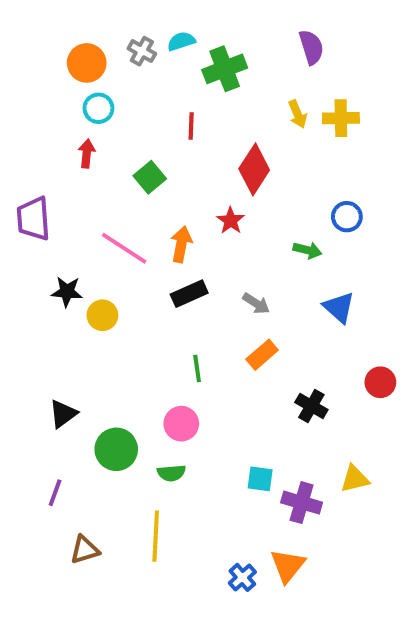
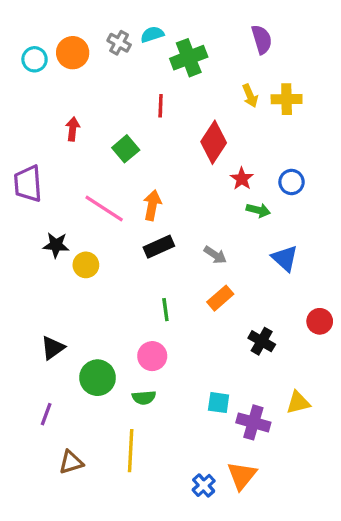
cyan circle: (98, 108) -> (35, 59), moved
red star: (231, 221) -> (242, 179), moved

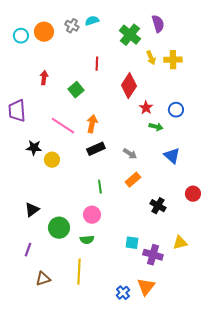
green cross: (189, 58) -> (130, 35), moved, turned -30

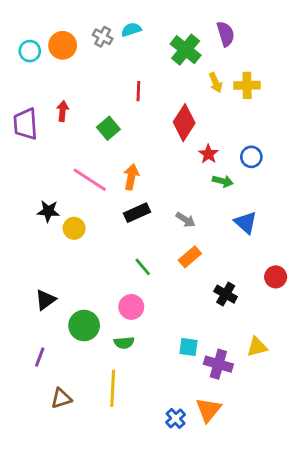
purple trapezoid: (17, 111) -> (25, 124), moved
green line: (100, 187) -> (143, 267), turned -32

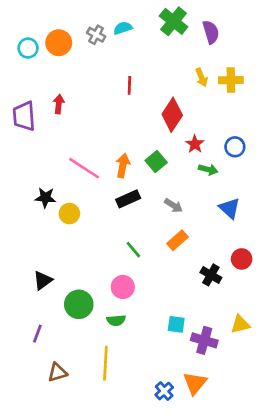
green cross: (186, 50) -> (174, 21), moved
green square: (108, 128) -> (156, 161), moved
red circle: (276, 277) -> (242, 259), moved

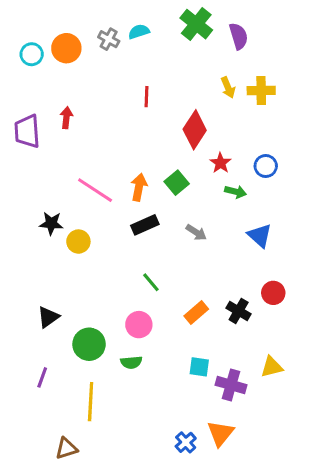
orange rectangle: (178, 240) -> (196, 313), moved
yellow line: (105, 363) -> (91, 402), moved
brown triangle: (57, 372) -> (66, 448), moved

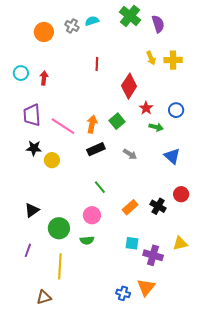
cyan circle: (32, 54) -> (21, 73), moved
purple trapezoid: (27, 131) -> (32, 115), moved
blue cross: (186, 442) -> (123, 293), turned -32

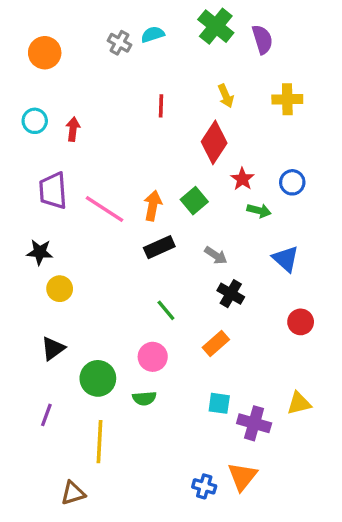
orange circle: (44, 32) -> (45, 53), moved
yellow arrow: (151, 58) -> (226, 96), moved
black star: (34, 148) -> (40, 252), moved
yellow circle: (52, 160) -> (60, 289), moved
black cross: (158, 206) -> (231, 294), moved

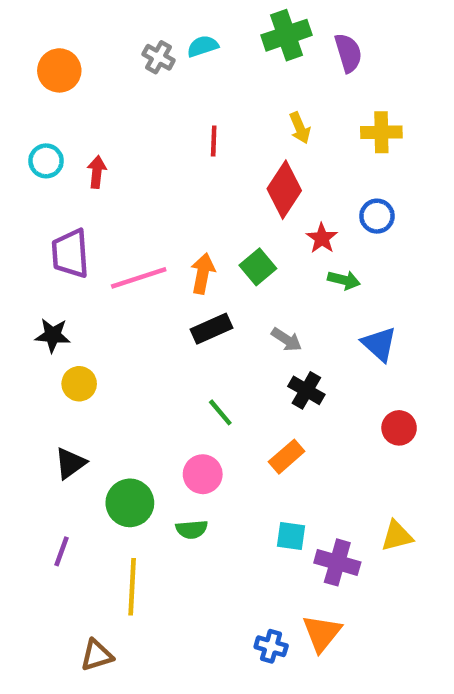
green cross: (216, 26) -> (287, 35), turned 32
blue circle: (292, 182) -> (377, 216), moved
pink line: (104, 209) -> (139, 278), turned -51

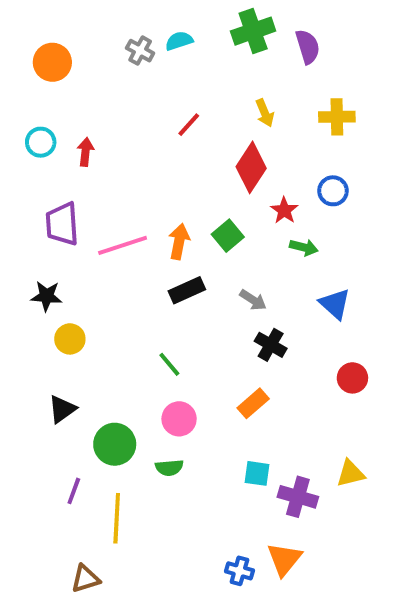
red line: (214, 141) -> (189, 125), turned 40
green line: (220, 412) -> (169, 364), moved
purple line: (61, 551) -> (74, 491), moved

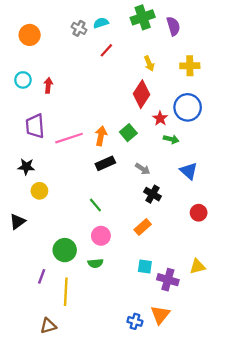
red line: (189, 125) -> (106, 50), moved
blue circle: (333, 191) -> (188, 107), size x1.6
black triangle: (62, 409) -> (17, 222), moved

